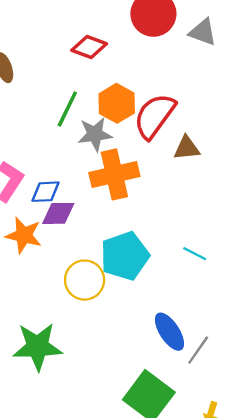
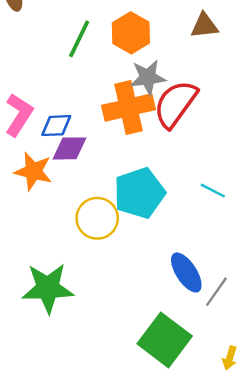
red semicircle: (155, 116) -> (175, 104), moved
gray star: (95, 134) -> (148, 77), moved
brown triangle: (187, 148) -> (204, 26), moved

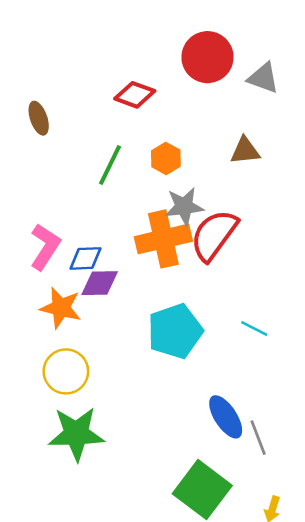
orange hexagon: (131, 33) -> (166, 158), size x0.7
yellow circle: (97, 218) -> (66, 371), moved
gray line: (216, 292) -> (258, 438), turned -56

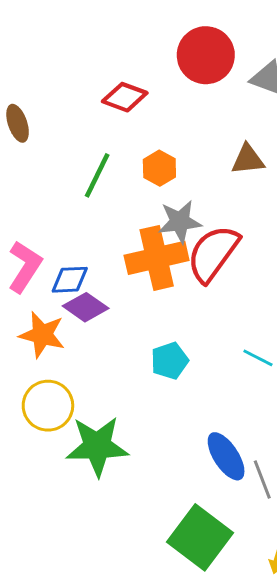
purple diamond: (100, 283) -> (86, 307), turned 36
cyan pentagon: (175, 331) -> (170, 361), size x0.6
green star: (76, 434) -> (97, 446), moved

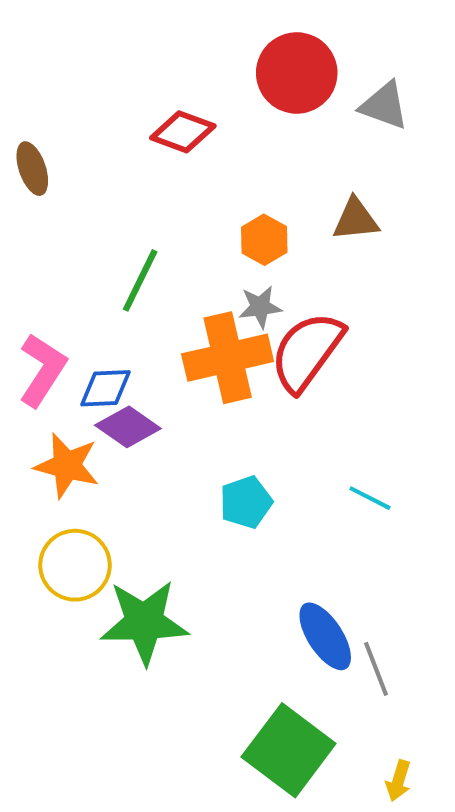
orange hexagon: (159, 168) -> (264, 240), moved
green line: (97, 175) -> (140, 280), moved
gray star: (180, 222) -> (260, 307), size x0.7

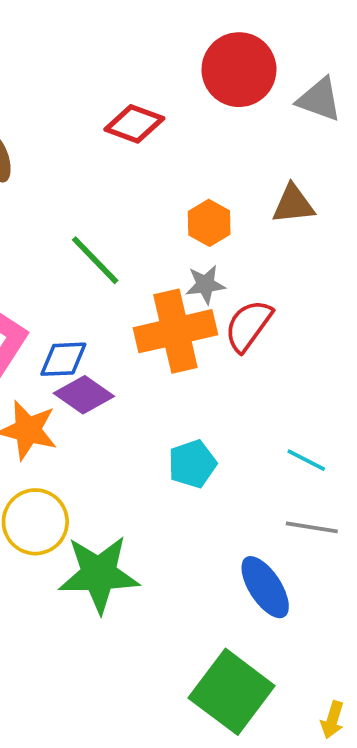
green line: (140, 280) -> (95, 260), turned -70
red semicircle: (307, 352) -> (248, 326), size x0.7
gray line: (376, 669) -> (312, 527), moved, turned -60

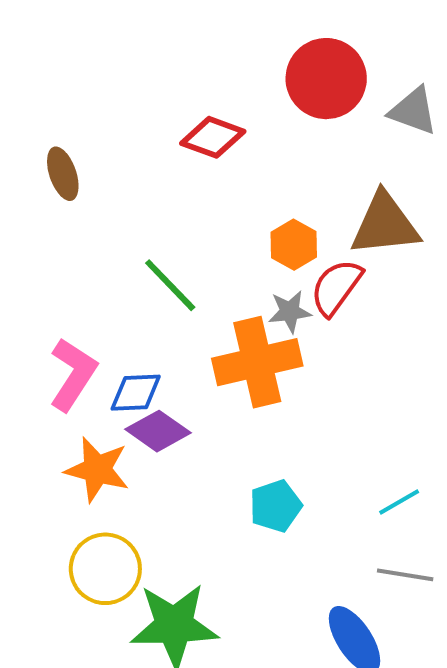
brown triangle: (293, 204) -> (385, 224), size x1.5
red semicircle: (248, 326) -> (336, 287), moved
cyan line: (306, 460) -> (399, 502), turned -57

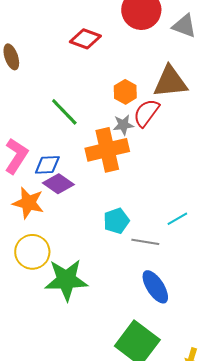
gray line: (405, 575) -> (145, 242), moved

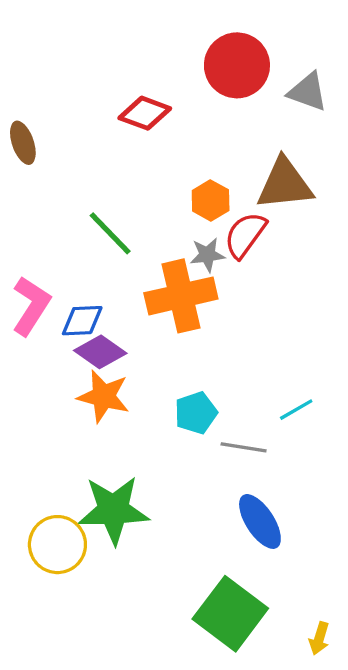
orange star: (28, 203) -> (104, 396), moved
yellow circle: (32, 252) -> (57, 545), moved

